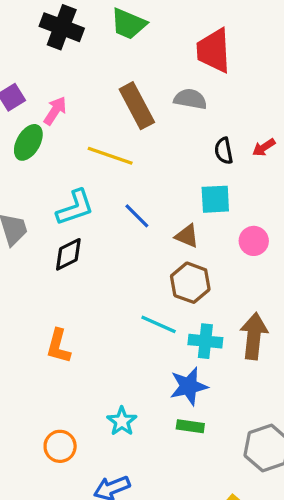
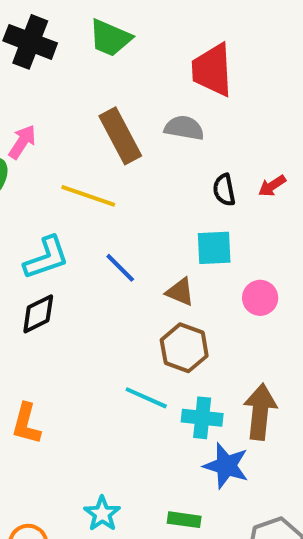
blue star: (189, 386) -> (226, 466), moved, turned 30

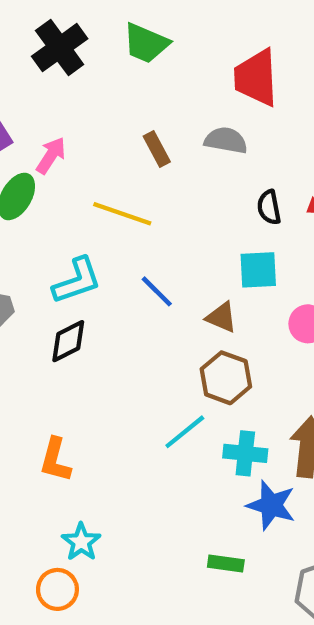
black cross: (30, 42) -> (60, 48), turned 33
brown rectangle: (120, 136) -> (157, 149), size x0.6
cyan line: (146, 398) -> (185, 432), turned -63
cyan star: (102, 514) -> (81, 542), moved

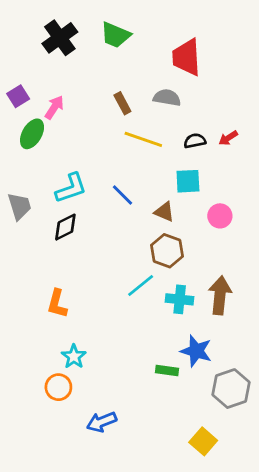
black semicircle: (269, 207) -> (195, 141), turned 90
yellow line: (122, 214) -> (143, 139), moved
blue star: (271, 505) -> (196, 351), moved

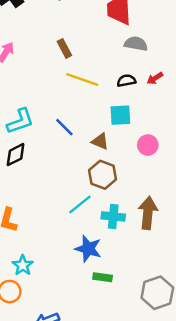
gray semicircle: (167, 98) -> (136, 44), moved
blue star: (196, 351) -> (88, 249), moved

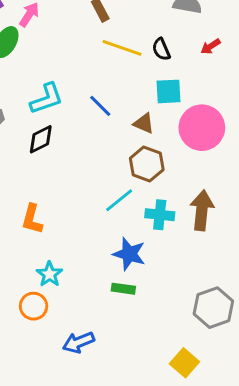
black semicircle: (126, 81) -> (161, 49), moved, turned -102
pink circle: (148, 145) -> (202, 128), size x1.8
green rectangle: (103, 277) -> (123, 289), moved

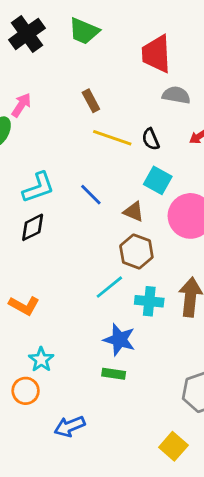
cyan square: (168, 91) -> (158, 180), turned 32
orange L-shape: (32, 219) -> (24, 306), turned -76

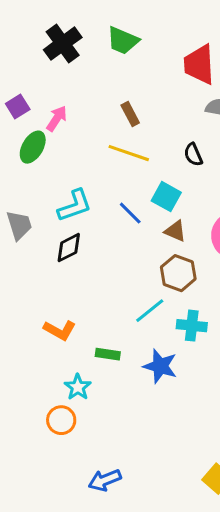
yellow line: (112, 138) -> (129, 153), moved
cyan square: (158, 180) -> (166, 197), moved
green rectangle: (114, 374) -> (108, 354), moved
blue arrow: (70, 426) -> (105, 480), moved

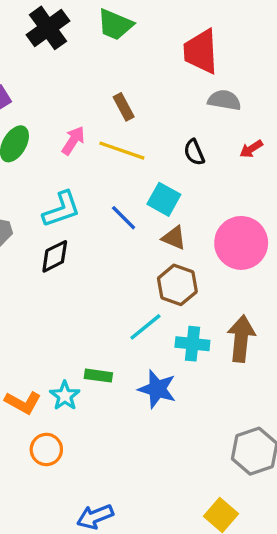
pink arrow: (57, 119) -> (73, 140), moved
orange L-shape: (60, 330) -> (23, 402), moved
cyan star: (78, 387) -> (65, 396), moved

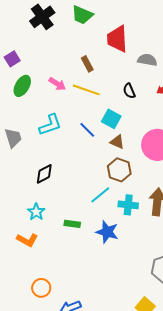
red trapezoid: (201, 51) -> (117, 39), moved
pink arrow: (73, 140) -> (57, 84), turned 90
black diamond: (55, 256) -> (44, 174), moved
cyan star: (65, 396) -> (36, 212), moved
orange circle: (46, 449) -> (41, 288), moved

